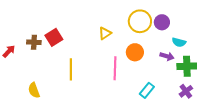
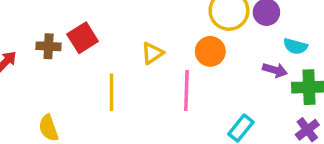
yellow triangle: (105, 33) -> (152, 53), moved
orange circle: (135, 52) -> (210, 51), moved

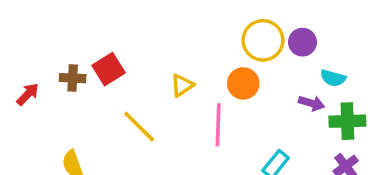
yellow line: (112, 92) -> (139, 127), turned -45

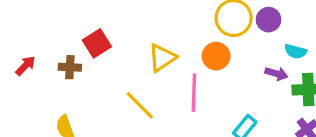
brown cross: (73, 78) -> (70, 67), moved
yellow triangle: (182, 85) -> (162, 58), size x1.4
yellow line: (139, 127) -> (140, 105), moved

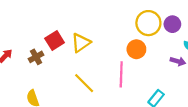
yellow triangle: (162, 58) -> (81, 43), moved
brown cross: (70, 67) -> (36, 57), turned -32

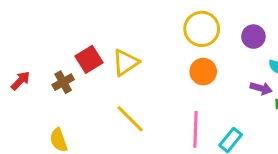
yellow circle: (148, 23) -> (202, 29), moved
pink line: (121, 74) -> (196, 129), moved

